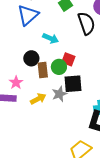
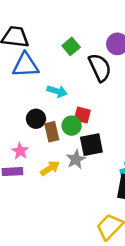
blue triangle: (28, 15) -> (26, 65), turned 45

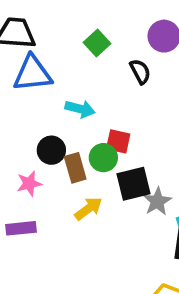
black semicircle: (100, 68) -> (140, 71), size x0.6
pink star: (20, 151) -> (29, 184), moved, turned 30
gray star: (76, 159) -> (157, 201), moved
yellow arrow: (50, 168) -> (89, 209), moved

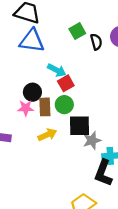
black semicircle: (140, 71) -> (96, 42), moved
red square: (118, 141) -> (66, 83), moved, turned 35
pink star: (29, 184) -> (26, 108), moved

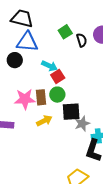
black circle: (32, 92) -> (15, 60), moved
pink star: (26, 108) -> (25, 99), size x1.5

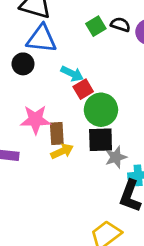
black semicircle: (82, 40) -> (120, 25), moved, turned -56
green circle: (57, 95) -> (101, 110), moved, size x1.5
brown rectangle: (41, 97) -> (57, 133), moved

